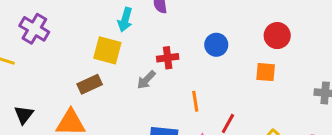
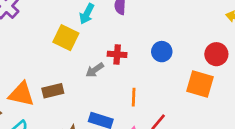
orange square: (266, 72) -> (200, 84), size x1.5
brown rectangle: (90, 84) -> (53, 91), moved

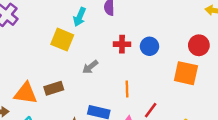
red cross: (117, 54) -> (122, 44), moved

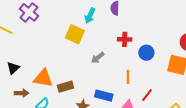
blue circle: (149, 46) -> (146, 53), moved
brown rectangle: (54, 88) -> (65, 87), moved

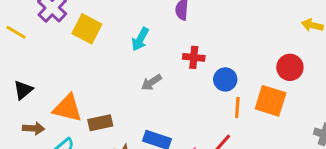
cyan arrow: (90, 16) -> (140, 39), moved
yellow square: (75, 34) -> (87, 29), moved
orange line: (128, 77) -> (237, 107), moved

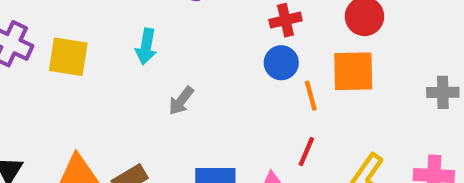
red cross: (194, 57) -> (286, 20), moved

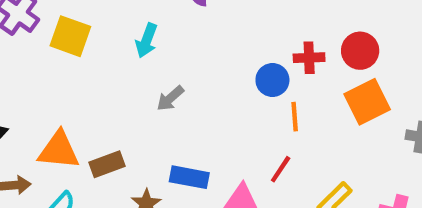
red cross: (286, 20) -> (309, 58), moved
orange square: (353, 71) -> (367, 102), moved, turned -36

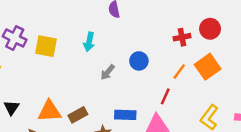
blue circle: (272, 80) -> (139, 61), moved
orange square: (367, 102) -> (208, 67), moved
orange line: (295, 117) -> (179, 72), turned 49
red line: (281, 169) -> (165, 96), moved

